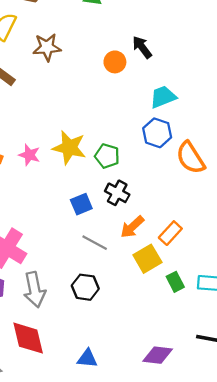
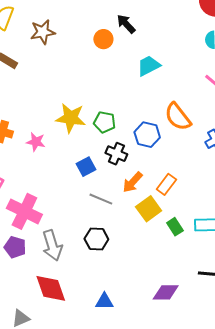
blue hexagon: (157, 133) -> (147, 135), moved
pink star: (29, 155) -> (36, 142), moved

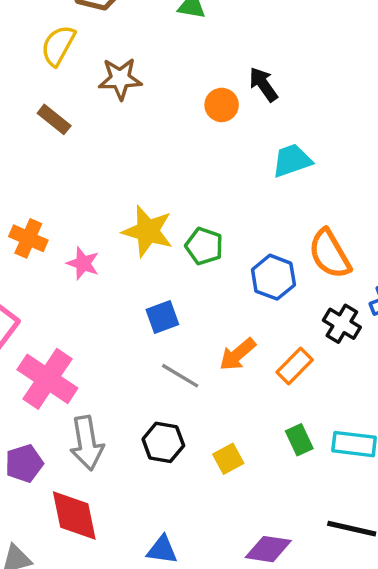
black cross: (116, 154) -> (342, 324), moved
yellow square: (149, 209) -> (228, 459), moved, size x0.7
purple pentagon: (15, 247) -> (24, 463), moved, turned 30

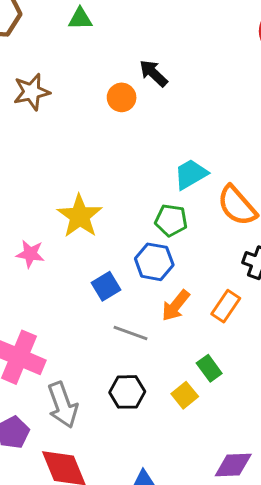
cyan trapezoid: (292, 161) -> (191, 174), moved
yellow star: (148, 231) -> (80, 216), turned 30
green pentagon: (204, 246) -> (171, 220), moved
blue hexagon: (273, 277) -> (154, 262), moved
green rectangle: (299, 440) -> (209, 368), moved

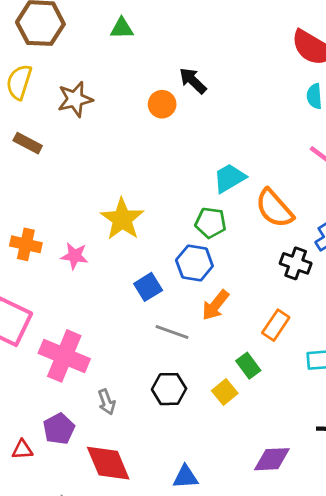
orange rectangle: (226, 306) -> (276, 325), moved
gray arrow: (63, 405) -> (107, 402), size x0.6

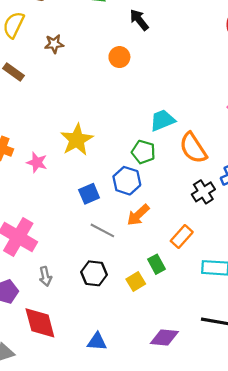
black arrow: (193, 81) -> (139, 20), moved
brown star: (75, 99) -> (54, 44), size x0.7
black cross: (296, 263) -> (203, 192), turned 30

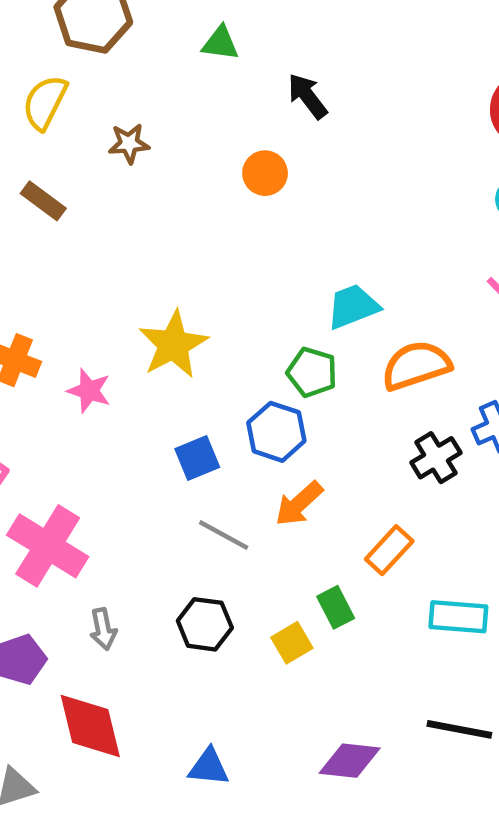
orange semicircle: (193, 148) -> (416, 365), turned 104

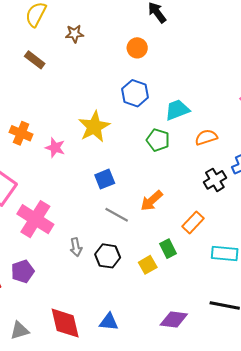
orange semicircle: (416, 365) -> (206, 137), size x0.7
blue hexagon: (276, 432) -> (135, 93), moved
gray arrow: (103, 629) -> (76, 247), moved
red diamond: (90, 726) -> (65, 323), moved

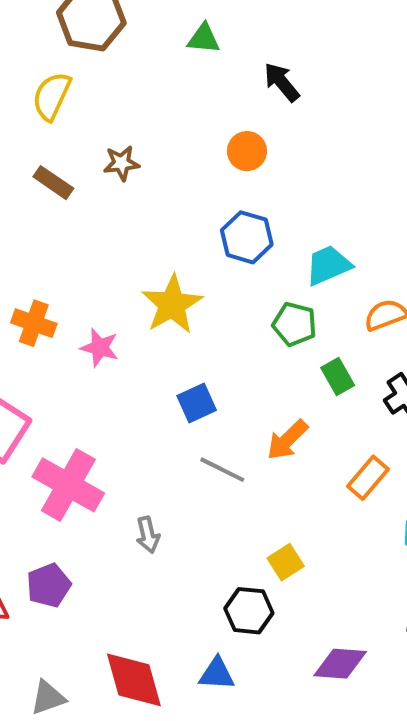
brown star: (74, 34) -> (121, 163), moved
green rectangle: (168, 249) -> (338, 376), moved
black hexagon: (108, 256) -> (249, 611), moved

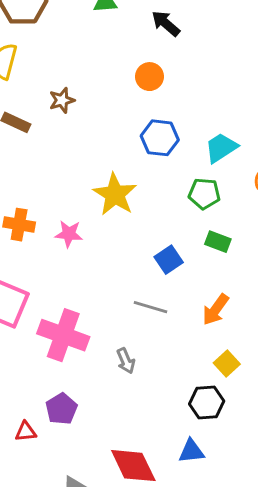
green rectangle: (338, 376) -> (218, 242), moved, turned -30
blue square: (197, 403) -> (169, 260), moved
orange arrow: (287, 440) -> (216, 310), moved
gray line: (222, 470) -> (151, 307), moved

